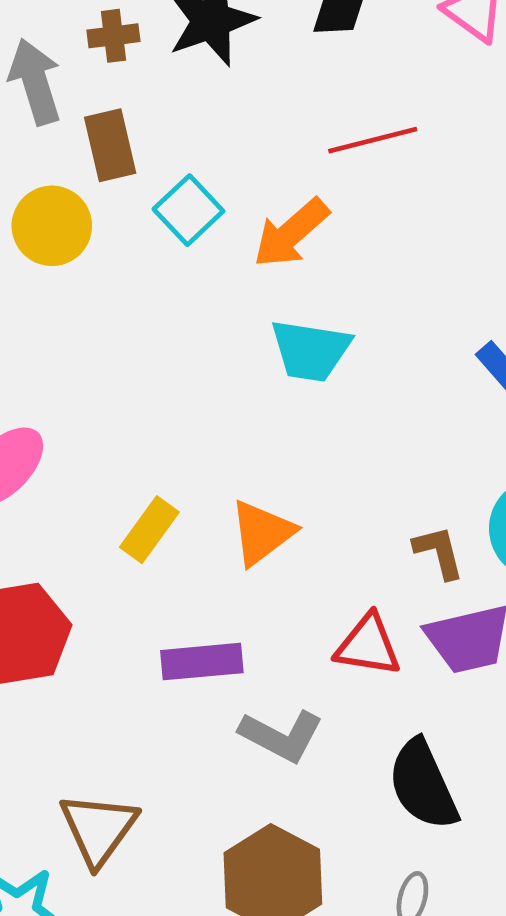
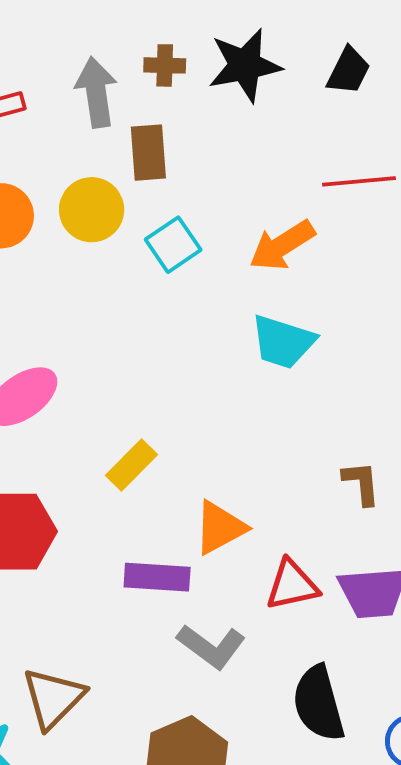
cyan square: (188, 210) -> (173, 245), moved
orange triangle: (262, 533) -> (220, 528), moved
brown L-shape: (439, 552) -> (361, 483), moved
red triangle: (368, 645) -> (292, 585), turned -30

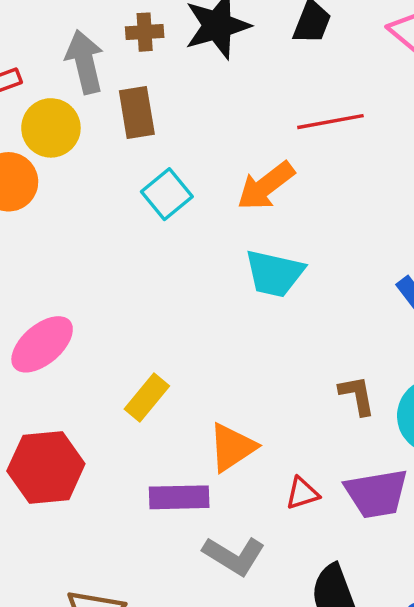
yellow circle: (92, 210) -> (51, 128), moved
red triangle: (292, 585) -> (302, 493), size x0.7

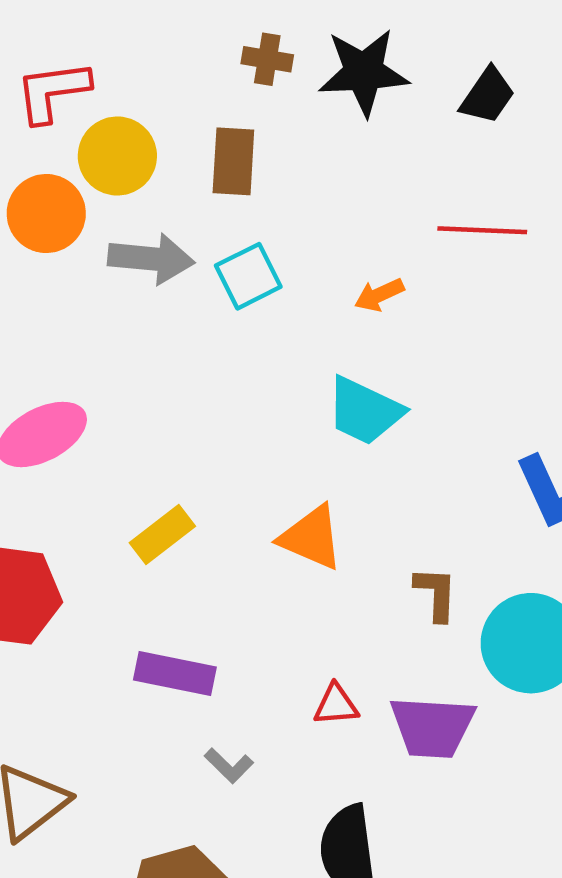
gray arrow: (85, 62) -> (151, 259), moved, turned 96
orange arrow: (266, 186) -> (379, 295), size x0.6
orange triangle: (232, 447) -> (311, 538), moved, turned 44
gray L-shape: (234, 556) -> (229, 766), size x0.6

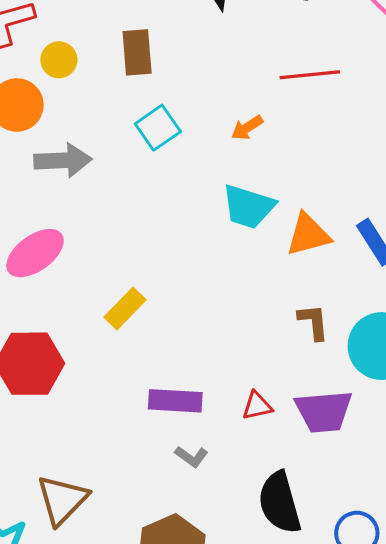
yellow circle: (117, 156) -> (59, 60), size x0.7
gray arrow: (151, 259) -> (63, 160), moved
orange triangle: (311, 538) -> (308, 235), moved, turned -30
purple rectangle: (175, 674) -> (175, 401), moved

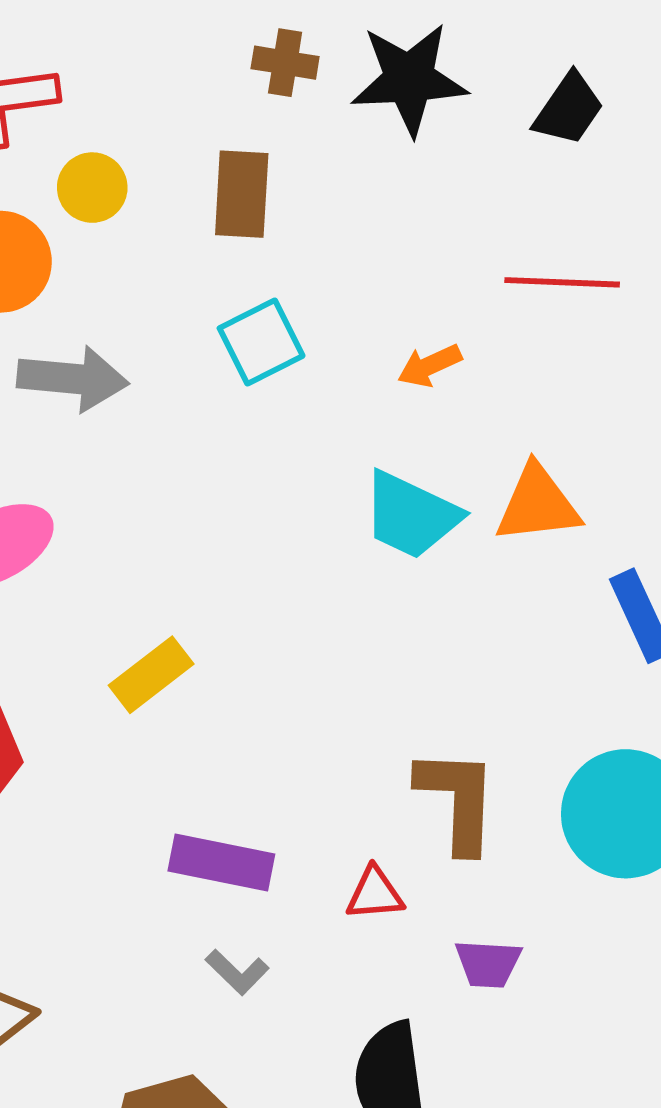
orange triangle: (308, 235) -> (538, 504), moved
brown L-shape: (313, 322) -> (457, 800), moved, size x1.5
purple trapezoid: (324, 411) -> (488, 964), moved, size x0.6

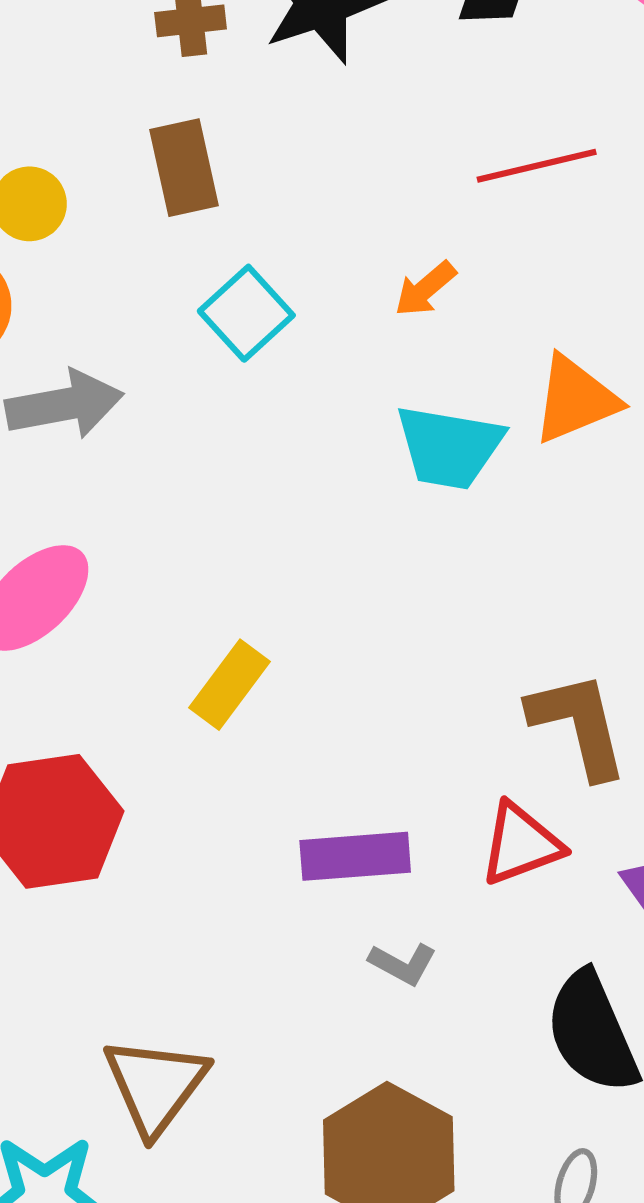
red triangle: (375, 894) -> (521, 844), size x1.4

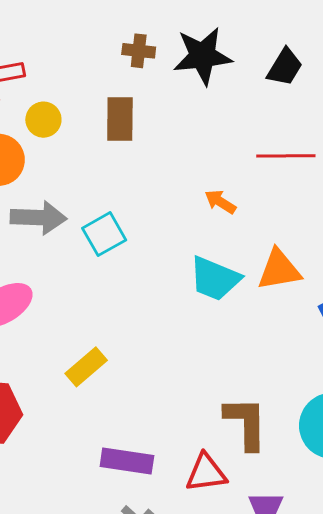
orange arrow: (425, 289) -> (220, 202), turned 60
cyan square: (246, 313) -> (104, 234), moved

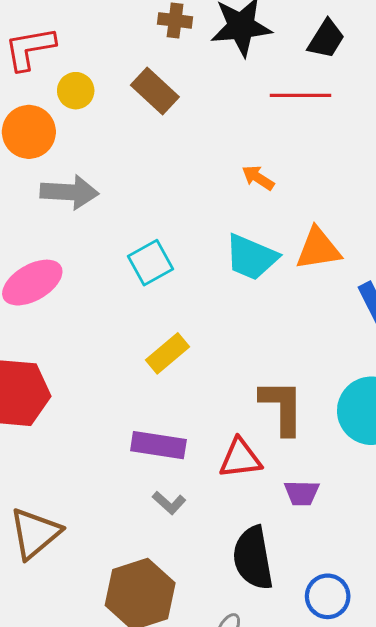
brown rectangle: (120, 119) -> (155, 91), turned -48
red line: (286, 156) -> (300, 95), moved
cyan square: (104, 234) -> (151, 263), moved
yellow rectangle: (86, 367) -> (168, 353), moved

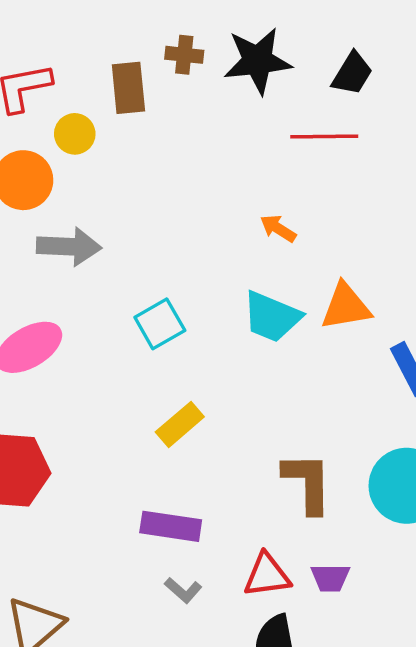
brown rectangle: (155, 91) -> (128, 88), moved, turned 42
red triangle: (240, 458) -> (267, 575), moved

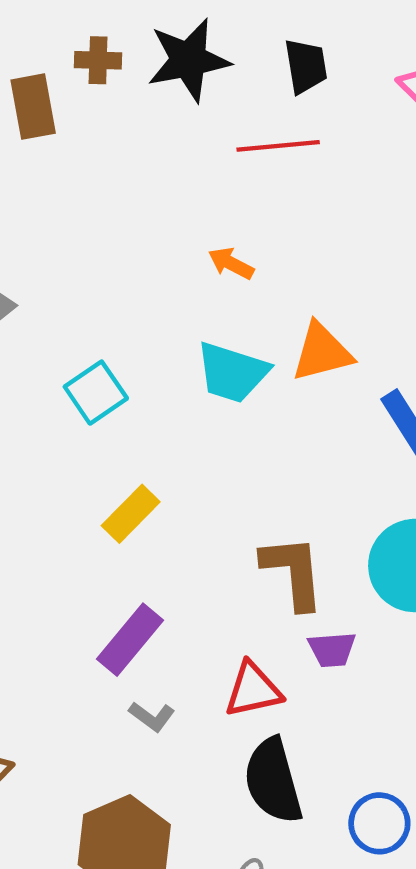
black trapezoid: (352, 74) -> (306, 66), turned -36
purple rectangle: (171, 526) -> (130, 640), turned -54
purple trapezoid: (330, 578) -> (332, 650), moved

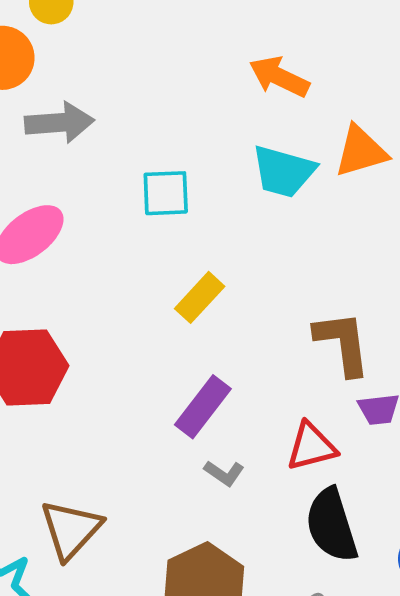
orange arrow: (231, 263) -> (279, 77), size x1.5
cyan square: (96, 393) -> (166, 193), turned 34

